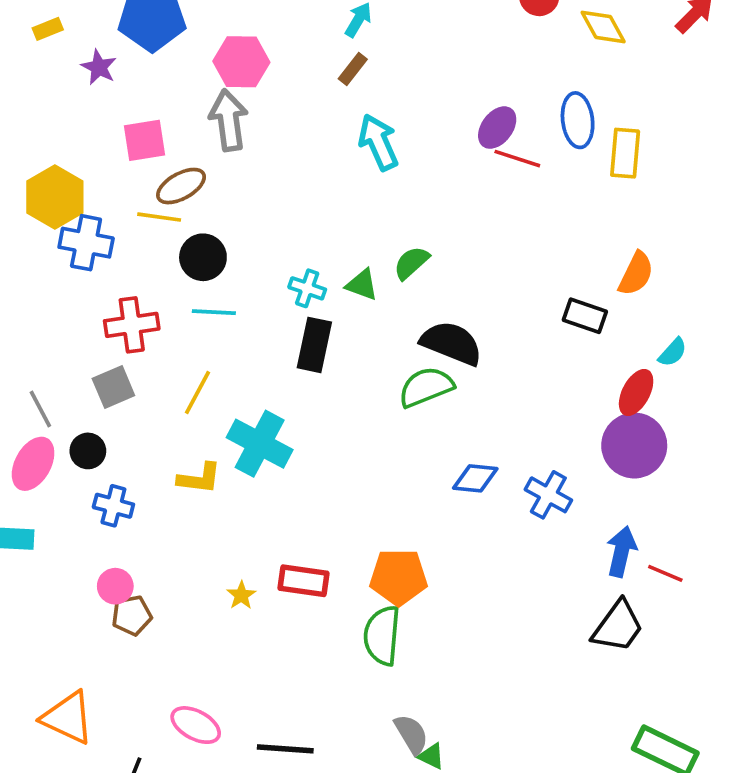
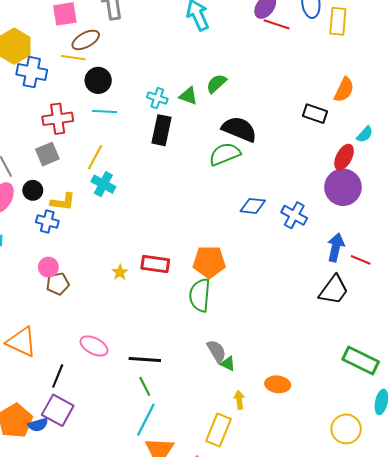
cyan cross: (260, 444) -> (103, 184), moved, size x0.7
yellow L-shape: (199, 478) -> (63, 202), moved

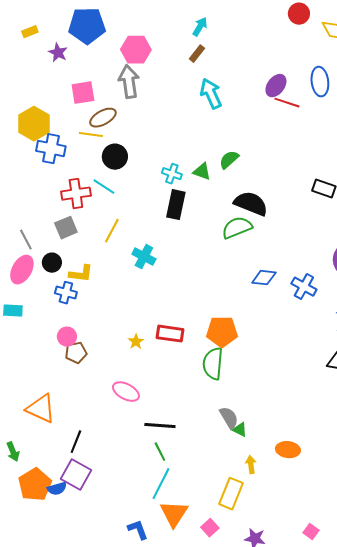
cyan line: (104, 112) -> (104, 187), moved, turned 30
cyan cross: (103, 184) -> (144, 257), moved
pink ellipse: (94, 346) -> (126, 392), moved

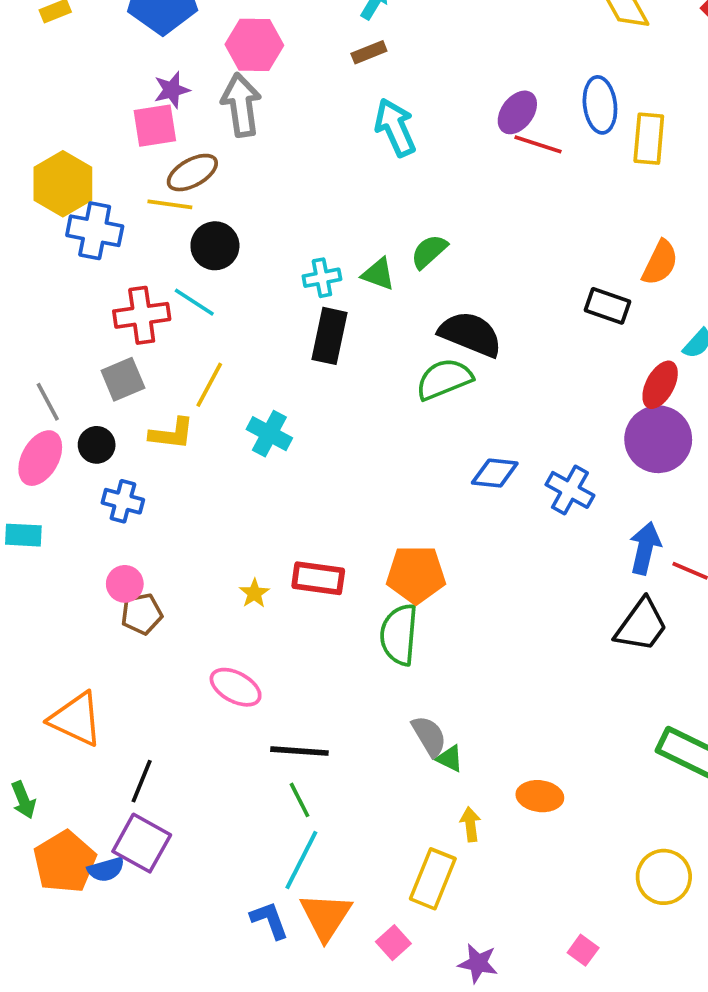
purple star: (58, 53) -> (172, 90), moved, turned 30
brown rectangle: (197, 54) -> (369, 52), turned 30
cyan cross: (172, 174) -> (322, 278), turned -30
yellow L-shape: (81, 274) -> (172, 434), moved
blue L-shape: (138, 530) -> (269, 920), moved

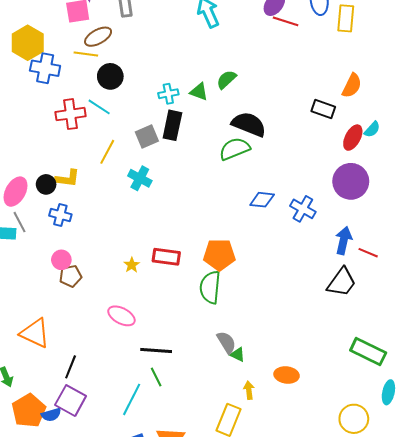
gray square: (123, 379) -> (147, 137), moved
red ellipse: (660, 385) -> (353, 138), moved
gray line: (48, 402) -> (20, 222), moved
yellow L-shape: (172, 434) -> (67, 178), moved
cyan line: (301, 860) -> (132, 399), moved

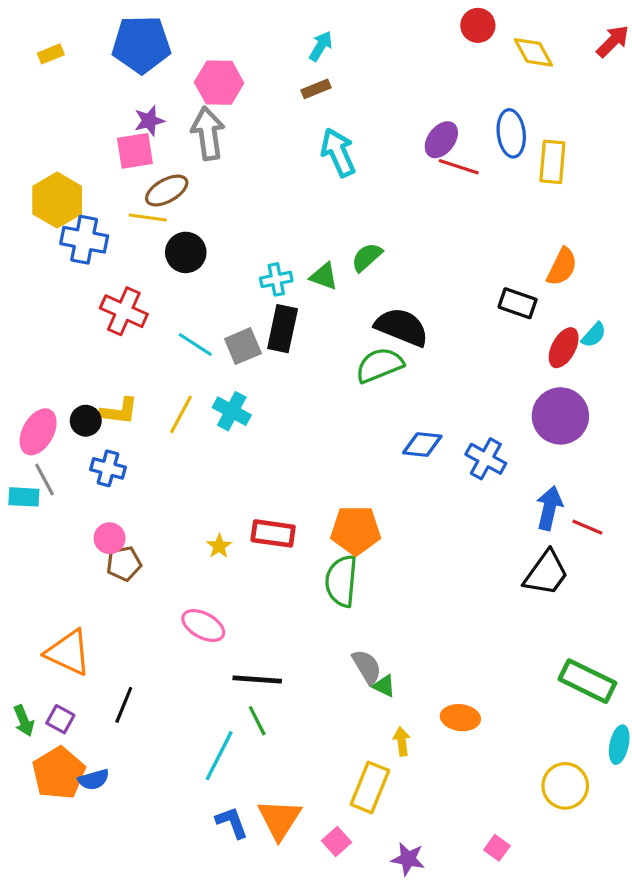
cyan line: (99, 107) -> (195, 345), moved
red cross: (71, 114) -> (124, 311), turned 32
yellow line: (107, 152) -> (181, 414), moved
purple square: (71, 400) -> (60, 719), moved, size x0.6

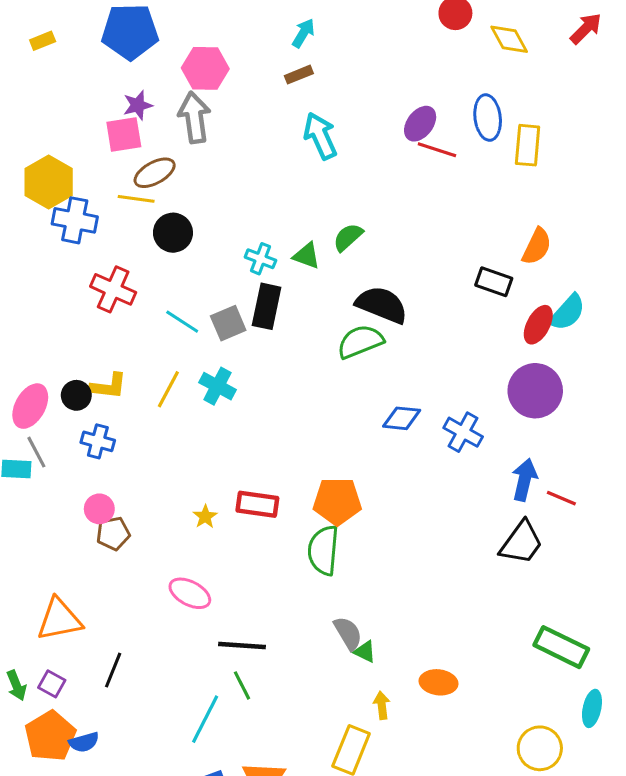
cyan cross: (276, 279) -> (260, 259), turned 32
cyan semicircle: (594, 335) -> (567, 312), size x1.5
orange triangle: (68, 653) -> (59, 619), turned -36

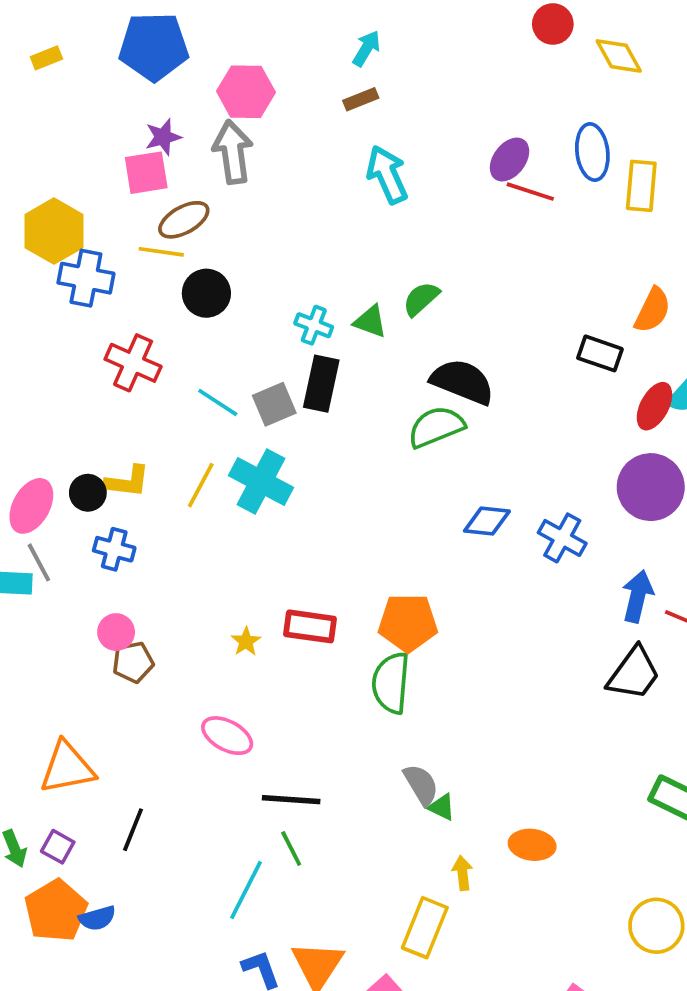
cyan cross: (217, 386) -> (261, 481), size x1.4

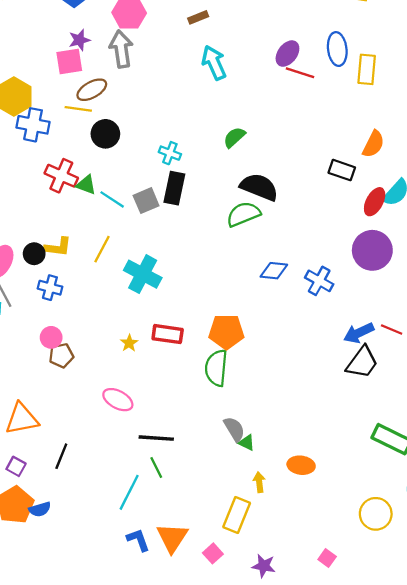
green triangle: (370, 321) -> (86, 185), moved
cyan cross: (261, 481) -> (143, 274), moved
blue arrow: (638, 596) -> (359, 333), moved, turned -128

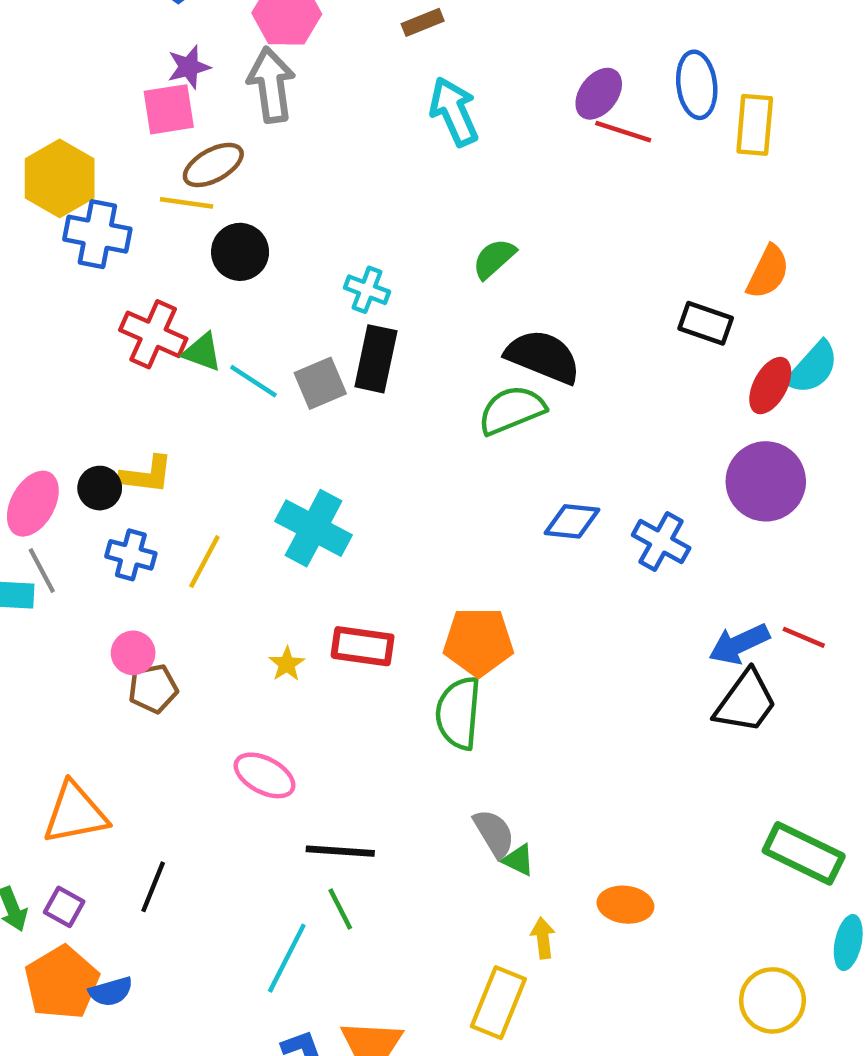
yellow line: (102, 249) -> (204, 562), moved

